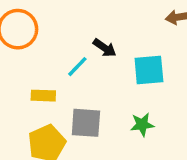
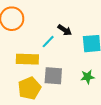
yellow rectangle: (43, 96) -> (27, 59), size x1.5

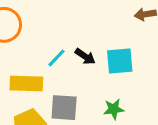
black arrow: (65, 30) -> (85, 56), moved

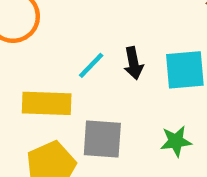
black arrow: (85, 56) -> (134, 63), turned 45

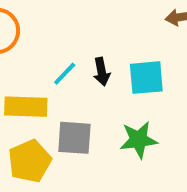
green star: (176, 141) -> (139, 140), size x1.4

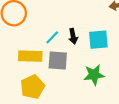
gray square: (74, 138) -> (58, 60), moved

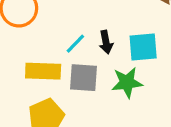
green star: (94, 75) -> (127, 82), moved

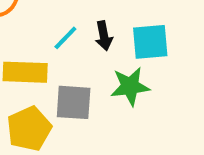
gray square: (83, 78) -> (74, 102), moved

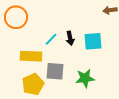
green star: (130, 86) -> (85, 78), moved

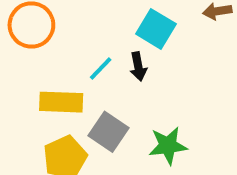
cyan square: (93, 41) -> (156, 29), moved, turned 36
gray square: (55, 71) -> (109, 132), turned 30

